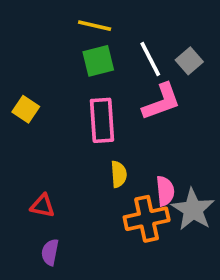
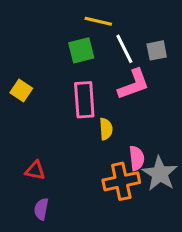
yellow line: (95, 26) -> (98, 21), moved
gray square: (189, 61) -> (157, 50), turned 30
yellow semicircle: (119, 174) -> (106, 129), moved

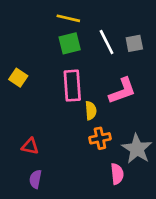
yellow line: (98, 21) -> (68, 18), moved
pink L-shape: (134, 84) -> (122, 91), moved
pink semicircle: (137, 158) -> (117, 174), moved
orange cross: (121, 181) -> (100, 138), moved, size x0.7

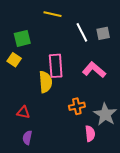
green square: (70, 43) -> (22, 38), moved
pink L-shape: (122, 91) -> (94, 70), turned -120
yellow semicircle: (91, 111) -> (46, 82), moved, size x1.5

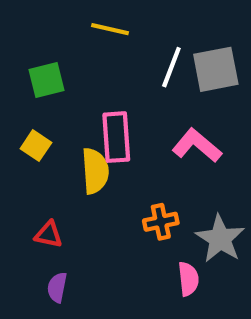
white line: (82, 32) -> (171, 67), turned 48
gray square: (103, 33) -> (216, 69), size x1.6
yellow square: (14, 60) -> (36, 146), moved

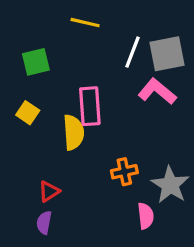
pink L-shape: (197, 146) -> (157, 91), moved
red triangle: (49, 234) -> (49, 191), moved, turned -45

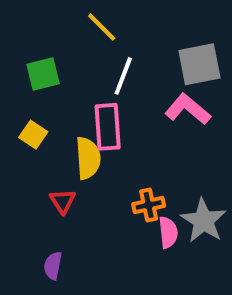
yellow line: (85, 23) -> (102, 27), turned 32
white line: (133, 52) -> (123, 76), moved
red triangle: (49, 191) -> (63, 201), moved, turned -30
pink semicircle: (146, 216) -> (168, 232), moved

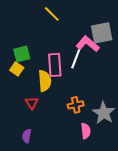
green square: (43, 74) -> (22, 54), moved
white line: (123, 76) -> (76, 59), moved
pink L-shape: (188, 109) -> (88, 44), moved
pink semicircle: (168, 232) -> (86, 131), moved

